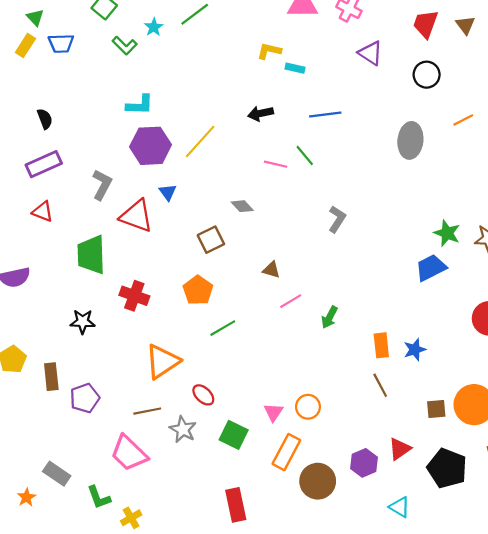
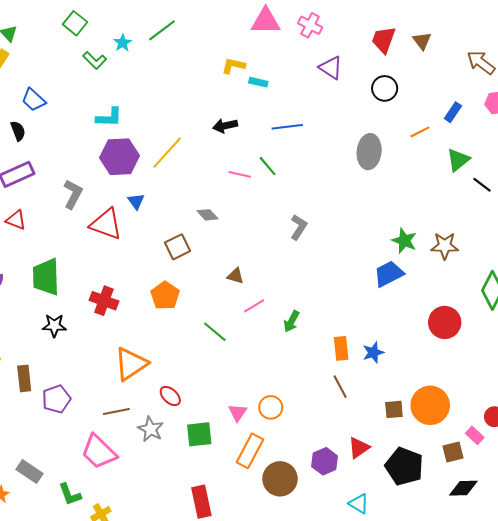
blue trapezoid: (61, 43) -> (34, 100), moved, turned 45
green trapezoid: (91, 255) -> (46, 277), moved
green line: (223, 328) -> (215, 332), moved, turned 70
green square: (234, 435) -> (199, 434), turned -32

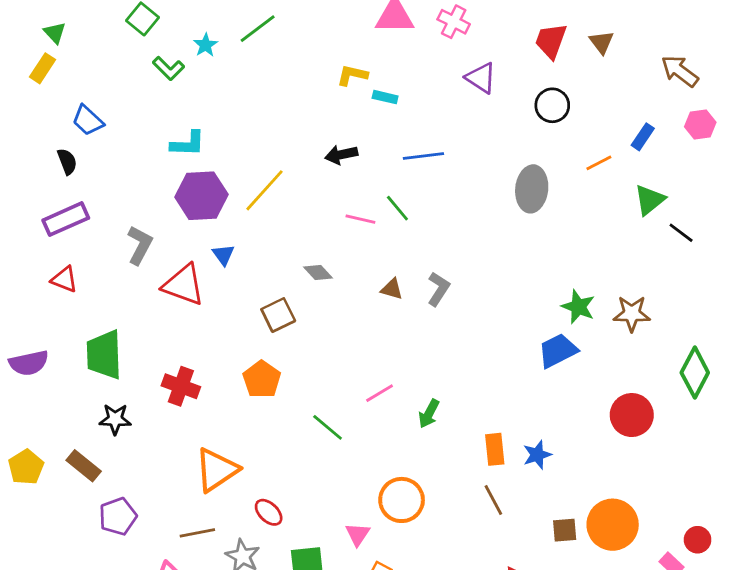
brown triangle: (235, 276) -> (392, 289), moved
brown rectangle: (24, 378) -> (84, 466), moved, turned -45
orange circle: (271, 407) -> (402, 500), moved, size x1.4

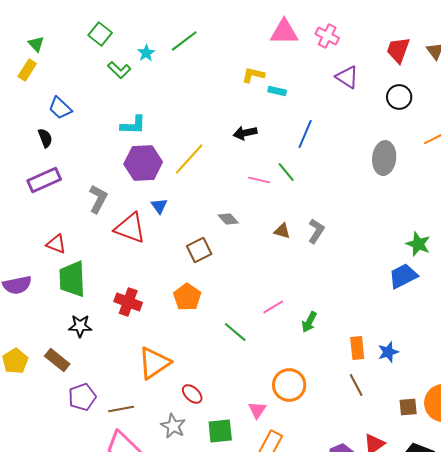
blue line: (423, 156) -> (305, 134), turned -60
red triangle: (64, 279) -> (56, 244), moved
brown line: (197, 533) -> (121, 409), moved

